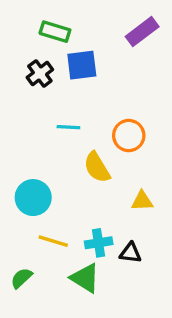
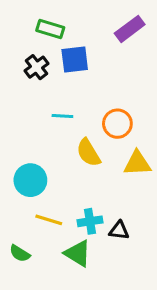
yellow triangle: (142, 201) -> (137, 163), moved, size x1.4
green semicircle: (21, 278) -> (20, 253), turned -105

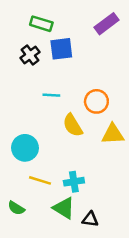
black triangle: (119, 231) -> (90, 219), moved

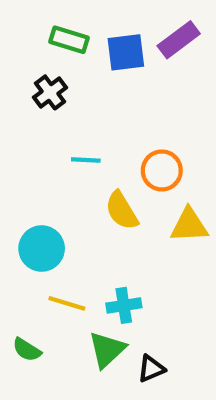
blue square: (61, 49) -> (126, 52), moved
green triangle: (64, 208) -> (107, 350), turned 45
black triangle: (90, 219) -> (151, 369), turned -30

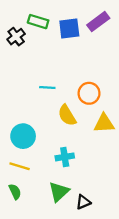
black cross: (50, 92) -> (16, 37), moved
yellow line: (67, 303) -> (20, 166), moved
cyan cross: (124, 305) -> (65, 157), moved
green semicircle: (27, 350) -> (15, 192), turned -147

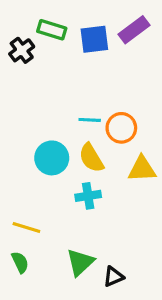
cyan line: (47, 88) -> (90, 120), moved
cyan circle: (23, 136) -> (52, 158), moved
cyan cross: (65, 157) -> (88, 196), moved

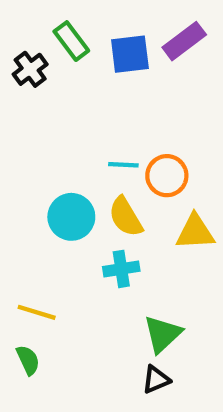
green rectangle: (52, 30) -> (71, 41), turned 36
green triangle: (80, 262) -> (162, 334), moved

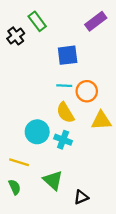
blue square: (130, 54) -> (68, 55), moved
cyan circle: (71, 217) -> (37, 132), moved
cyan cross: (121, 269) -> (63, 140), turned 30
green triangle: (162, 334) -> (53, 180), moved, turned -35

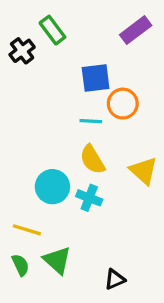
orange circle: (87, 91) -> (123, 104), moved
yellow triangle: (101, 121) -> (144, 171), turned 45
green triangle: (53, 180) -> (57, 260), moved

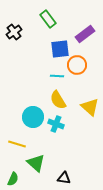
green rectangle: (52, 30) -> (48, 19), moved
purple rectangle: (136, 30) -> (85, 34), moved
green semicircle: (20, 265) -> (13, 179), moved, turned 48
black triangle: (115, 279) -> (64, 178), moved, turned 32

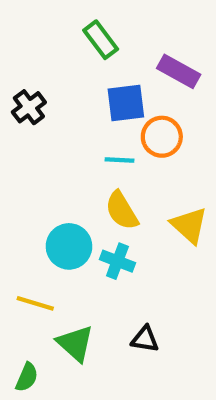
black cross: (14, 32) -> (29, 107), moved
purple rectangle: (85, 34) -> (179, 71), turned 66
black triangle: (64, 178) -> (145, 339), moved

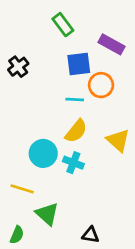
yellow semicircle: (122, 211) -> (76, 131), turned -110
black triangle: (145, 339) -> (91, 235), moved

